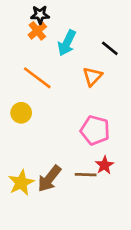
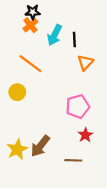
black line: (110, 48) -> (74, 39), moved, turned 48
orange triangle: (92, 77) -> (85, 63), moved
pink pentagon: (95, 130) -> (78, 106), turned -30
brown line: (86, 175) -> (73, 160), moved

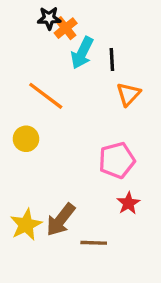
orange cross: (30, 25) -> (66, 28), moved
brown line: (73, 160) -> (94, 243), moved

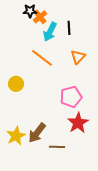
black line: (112, 59) -> (69, 28), moved
orange line: (46, 96) -> (42, 58), moved
red star: (128, 203) -> (78, 123), size x1.5

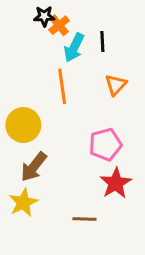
orange line: (42, 58) -> (62, 86), turned 45
yellow circle: (16, 84) -> (23, 125), size x1.5
brown arrow: (37, 133) -> (34, 167), moved

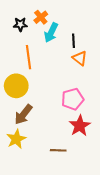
black star: (44, 16) -> (20, 24), moved
black line: (102, 42) -> (74, 41), moved
orange triangle: (116, 85) -> (80, 58), turned -35
orange line: (62, 86) -> (29, 57), moved

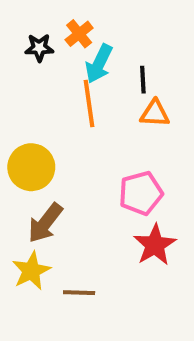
orange line: (29, 57) -> (89, 103), moved
orange triangle: (80, 58) -> (155, 113), turned -35
brown line: (58, 150) -> (79, 293), moved

